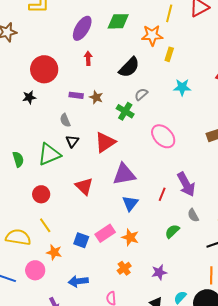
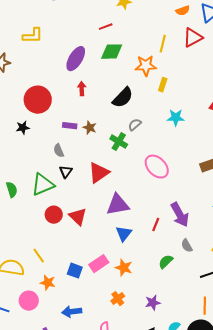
red circle: (41, 194) -> (54, 215), moved

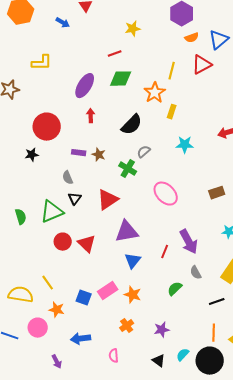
orange star: (146, 66) -> (155, 93), turned -30

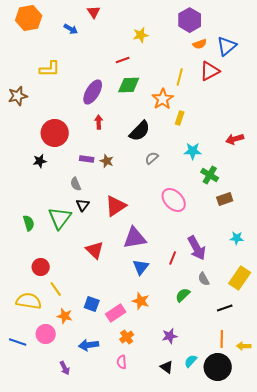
green cross: (128, 169) -> (210, 175), moved
green triangle: (52, 212) -> (60, 218), turned -30
red circle: (63, 242) -> (41, 267), moved
pink rectangle: (108, 291) -> (116, 313), moved
orange cross: (127, 326) -> (127, 337), moved

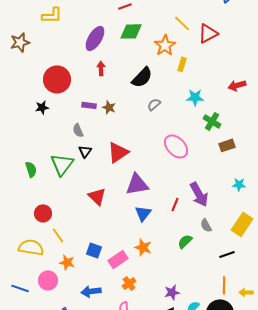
red triangle: (210, 71) -> (208, 33), moved
yellow line: (180, 77) -> (182, 23), turned -60
purple star: (170, 336) -> (172, 292), moved

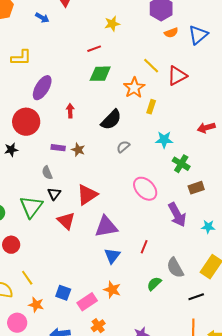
purple ellipse: (95, 38) -> (42, 88), moved
purple arrow: (199, 194) -> (177, 215), moved
red triangle: (97, 196) -> (66, 221), moved
red circle: (43, 213) -> (11, 245), moved
gray semicircle: (206, 225) -> (175, 268), size x1.5

